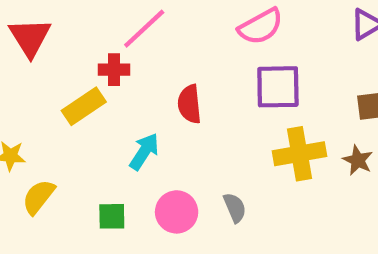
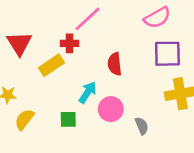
red triangle: (30, 37) -> (19, 43), moved
pink circle: (177, 212) -> (111, 109), moved
green square: (112, 216) -> (68, 119), moved

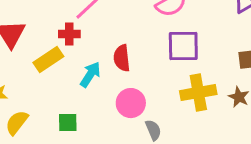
cyan arrow: (88, 92) -> (90, 75), moved
pink circle: (111, 109) -> (131, 103), moved

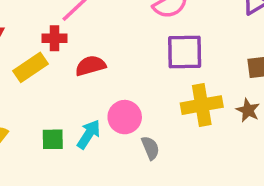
red semicircle: (122, 58) -> (90, 66), moved, turned 80
cyan arrow: (90, 75) -> (89, 134), moved

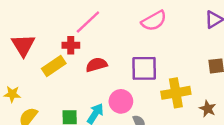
purple square: (185, 52) -> (144, 68), moved
brown star: (248, 110) -> (208, 109), moved

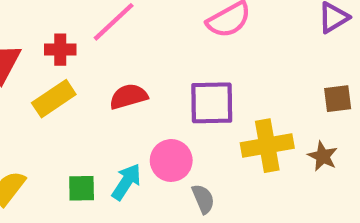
red cross: (71, 45) -> (60, 50), moved
brown star: (208, 109) -> (323, 156), moved

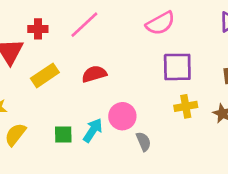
red cross: (60, 50) -> (38, 29), moved
purple square: (212, 103) -> (177, 67), moved
yellow cross: (267, 146) -> (186, 106), size x0.7

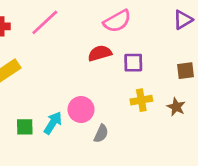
purple square: (177, 67) -> (133, 63), size x0.7
red semicircle: (94, 74) -> (100, 53), moved
gray semicircle: (143, 142) -> (101, 134), turned 48

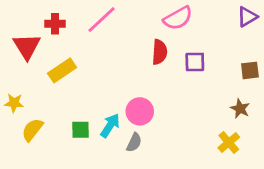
red semicircle: (100, 53) -> (160, 52), turned 110
yellow cross: (141, 100) -> (229, 142), moved, turned -30
gray semicircle: (101, 134) -> (134, 142), moved

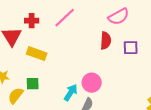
yellow rectangle: (62, 70) -> (37, 54), turned 54
green square: (80, 130) -> (33, 84), moved

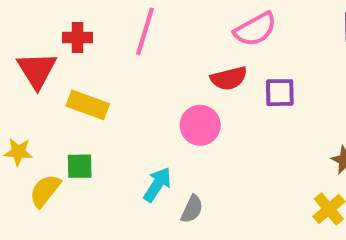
pink line: (65, 18) -> (145, 31), turned -30
red semicircle: (106, 41) -> (229, 78), turned 72
pink circle: (92, 83) -> (200, 125), moved

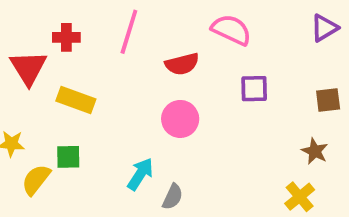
pink semicircle: (255, 29) -> (231, 30), turned -126
red semicircle: (229, 78) -> (182, 64), moved

